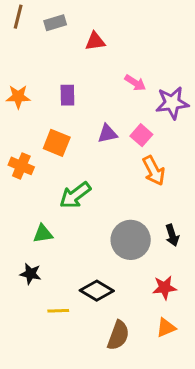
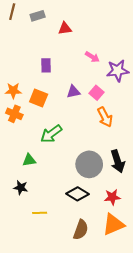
orange star: (18, 97) -> (13, 91), moved
black arrow: (172, 235) -> (118, 161), size x1.5
black diamond: (97, 291) -> (78, 194), moved
orange triangle: (166, 328) -> (113, 224), size x1.6

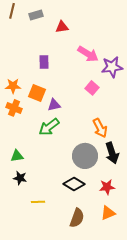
pink arrow: (92, 57) -> (88, 54), size x1.5
purple triangle: (73, 92) -> (54, 105), moved
orange arrow: (105, 117) -> (100, 128), moved
green triangle: (29, 160) -> (17, 156), moved
orange triangle: (113, 224) -> (108, 213), size x0.7

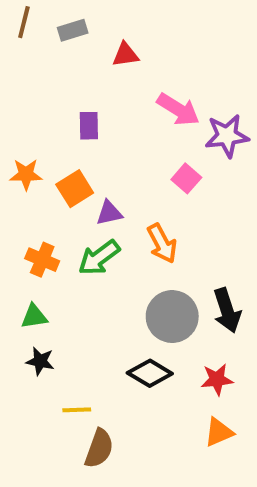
orange square: (37, 93) -> (75, 189), turned 36
orange cross: (14, 108) -> (42, 260), moved
orange arrow: (100, 128) -> (162, 243), moved
brown semicircle: (77, 218) -> (99, 448), moved

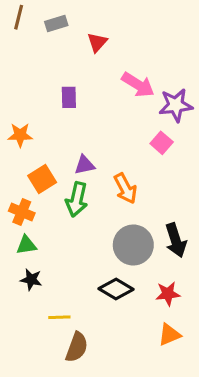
red triangle: (125, 55) -> (97, 42), turned -40
pink square: (186, 178) -> (162, 143), moved
orange square: (75, 189) -> (42, 179), moved
green arrow: (99, 258) -> (77, 199), turned -40
orange cross: (42, 260) -> (22, 212), moved

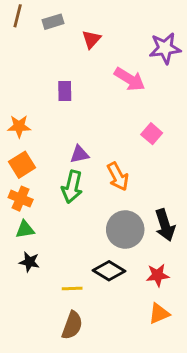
purple star: (176, 105) -> (165, 48), moved
orange square: (42, 179) -> (22, 165), moved
yellow line: (59, 317) -> (72, 288), moved

